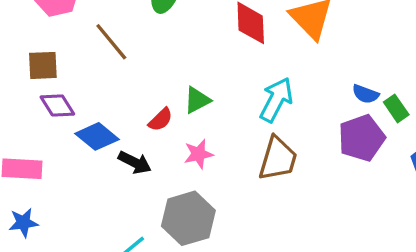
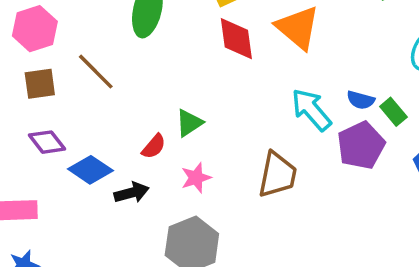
brown square: (43, 65) -> (40, 84), moved
cyan arrow: (276, 100) -> (311, 110), moved, turned -63
black arrow: (135, 162) -> (132, 193), turned -36

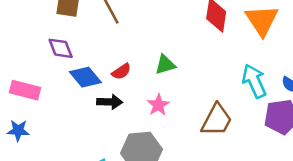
red semicircle: (154, 146) -> (121, 72), moved
pink star: (196, 178) -> (158, 105), turned -30

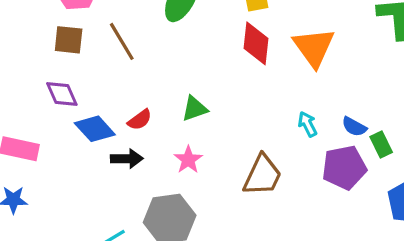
cyan arrow: (254, 81) -> (308, 124), size x0.6

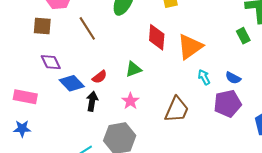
brown square: (69, 40) -> (42, 26), moved
red diamond: (256, 43) -> (157, 37), moved
orange triangle: (314, 47) -> (190, 47), moved, turned 32
green rectangle: (381, 145) -> (243, 36), moved
black arrow: (127, 159) -> (92, 101), turned -78

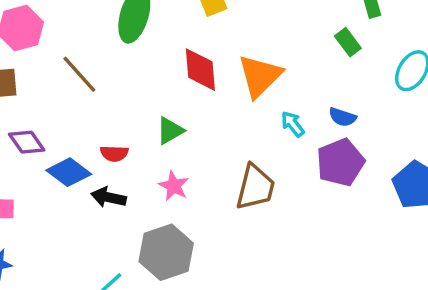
red semicircle: (100, 77) -> (114, 154), turned 49
black arrow: (92, 101) -> (109, 197), turned -78

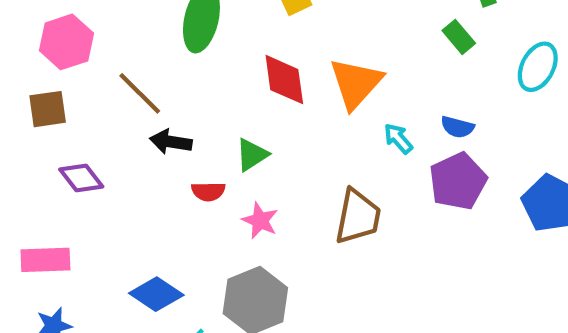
red semicircle: (114, 154) -> (208, 191), moved
blue diamond: (69, 172) -> (156, 294), moved
black arrow: (109, 197) -> (171, 142), moved

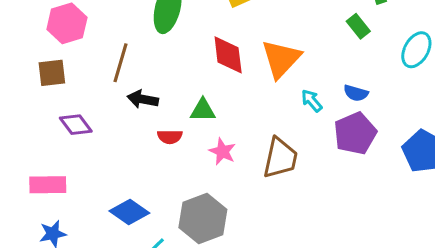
brown line: (140, 93) -> (120, 63), turned 60
green triangle: (252, 155) -> (203, 110), turned 32
pink star: (260, 221) -> (222, 151), moved

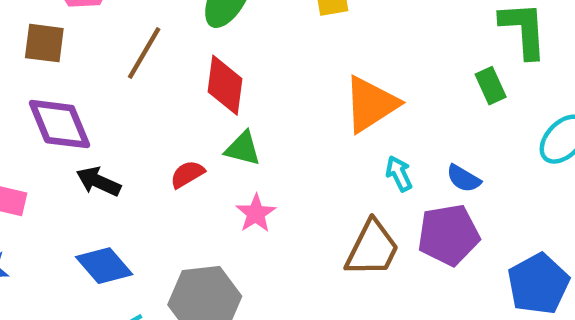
red diamond: (228, 55) -> (225, 85), moved
black arrow: (143, 99) -> (98, 181), moved
purple diamond: (76, 125) -> (60, 124), size x1.4
red semicircle: (170, 137) -> (187, 174), turned 135
brown trapezoid: (280, 158) -> (372, 248), moved

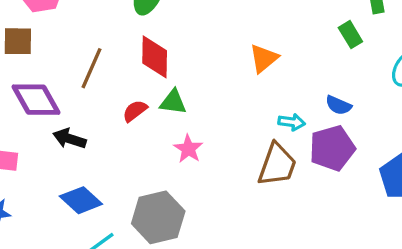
brown line: (144, 53) -> (91, 68), moved
orange triangle: (371, 104) -> (264, 58), size x0.7
red semicircle: (187, 174) -> (135, 111), moved
cyan arrow: (399, 174) -> (292, 122), moved, turned 130

